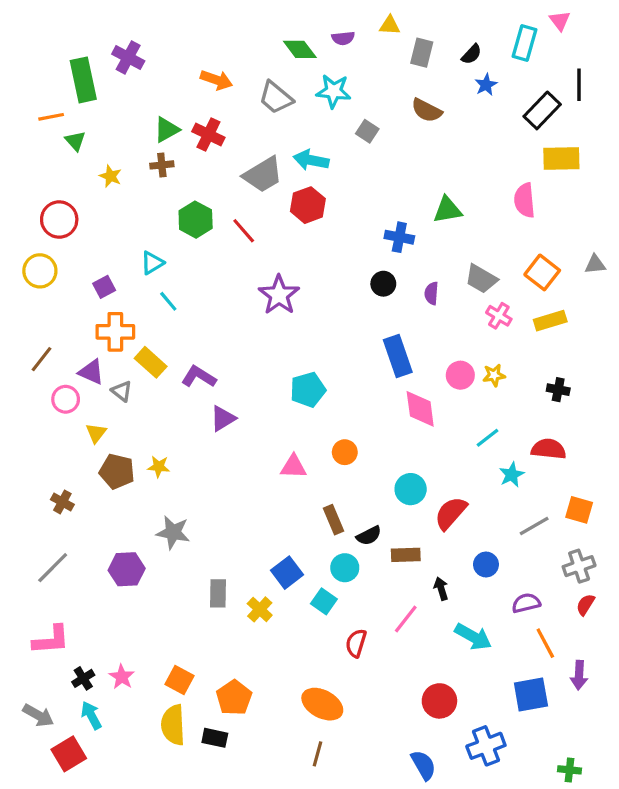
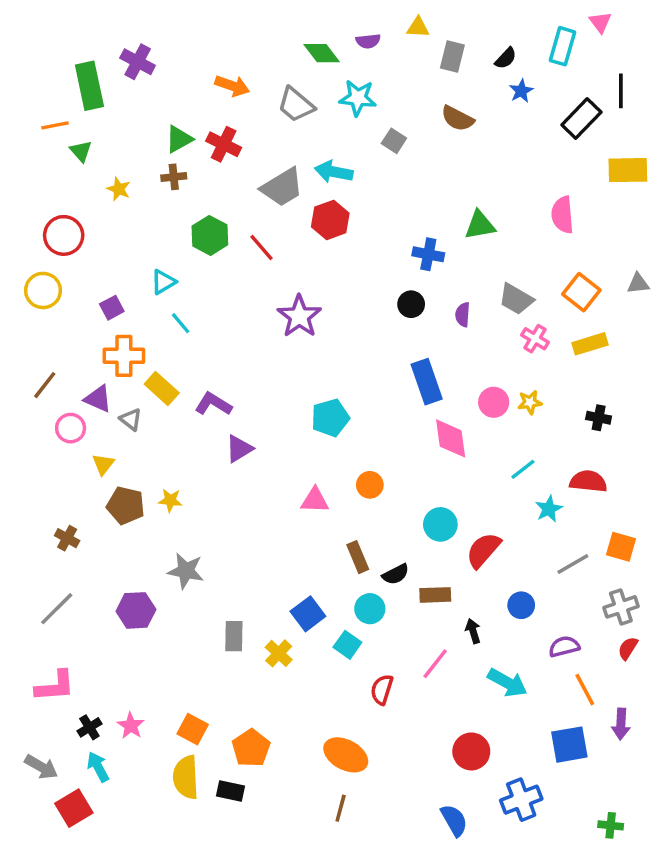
yellow rectangle: (561, 159) -> (628, 170), moved

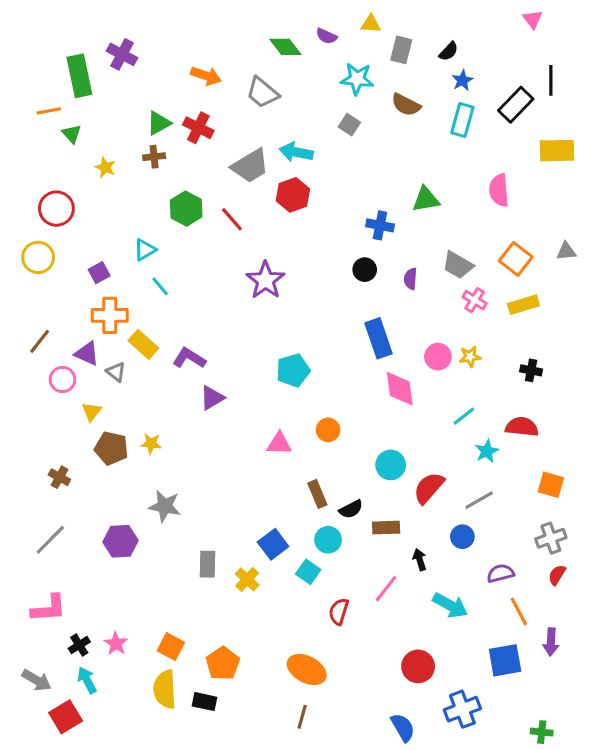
purple semicircle: (368, 41) -> (327, 36), turned 30
cyan rectangle: (562, 46) -> (462, 120), moved
cyan star: (358, 98) -> (357, 79), moved
gray line: (573, 564) -> (479, 500), moved

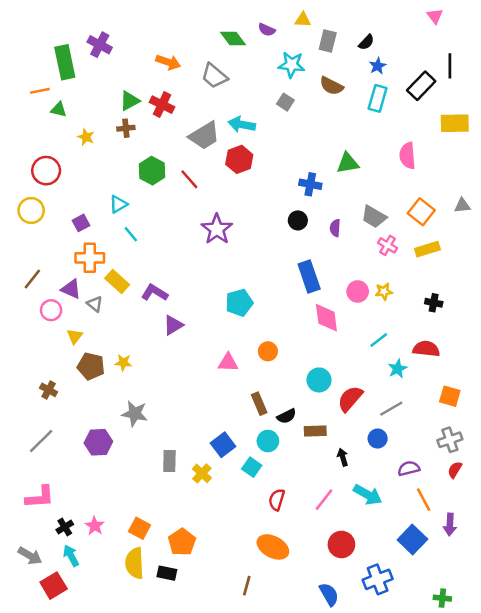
green triangle: (72, 134) -> (59, 110), turned -35
pink line: (386, 589) -> (324, 500), moved
blue square: (505, 660) -> (412, 539), turned -36
orange ellipse: (307, 669) -> (273, 547), moved

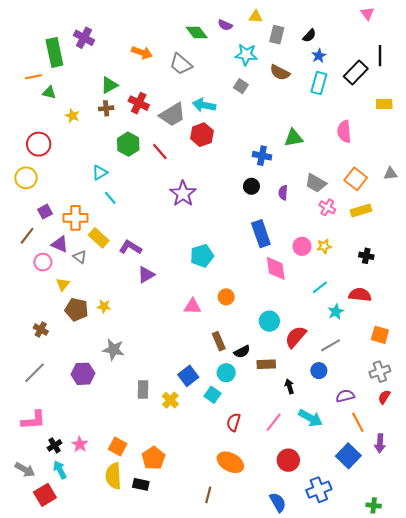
red cross: (162, 105) -> (139, 103), moved
yellow rectangle: (455, 123) -> (384, 104), size x0.7
purple square: (81, 223) -> (45, 212), moved

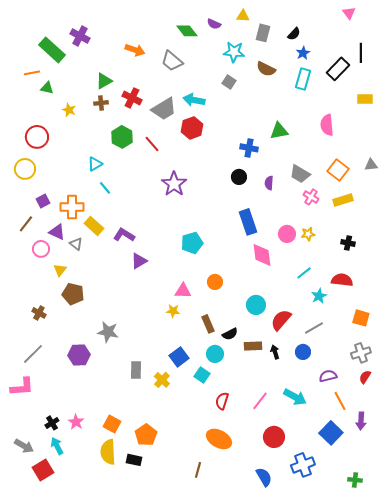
green rectangle: (54, 52) -> (52, 50), turned -36
yellow star: (104, 306) -> (173, 311), moved
black arrow: (289, 386) -> (275, 352), moved
pink L-shape: (33, 420) -> (22, 387), moved

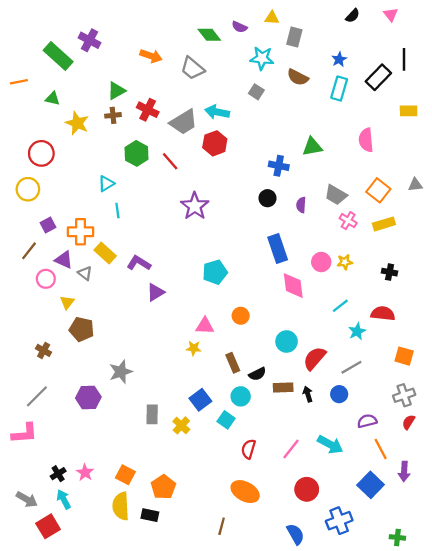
black semicircle: (294, 34) -> (353, 16), moved
orange line: (32, 73) -> (19, 82), moved
yellow star: (69, 110) -> (77, 123), size x1.5
cyan line: (105, 188) -> (117, 211), turned 32
gray star: (108, 332) -> (121, 372), turned -30

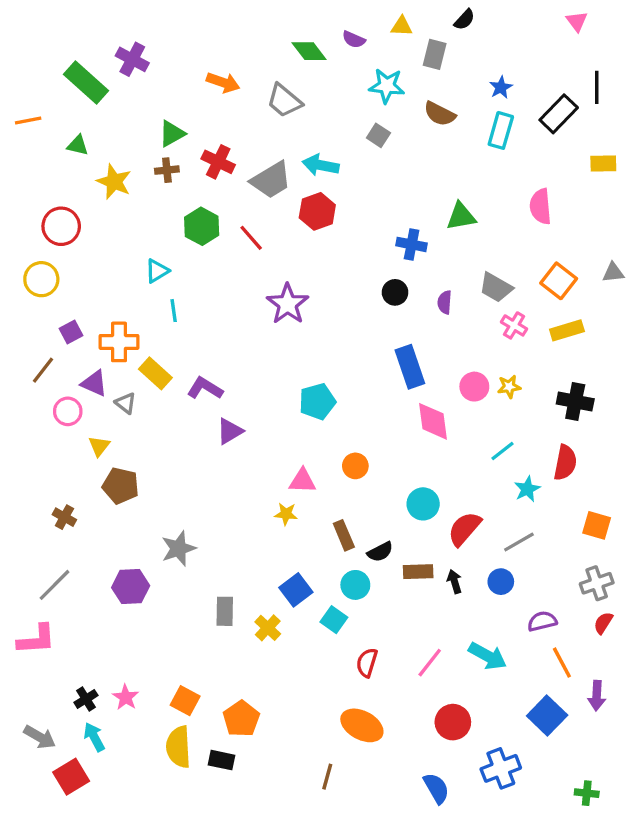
black semicircle: (353, 16) -> (464, 20), moved
black cross: (390, 272) -> (575, 401), size x1.5
red semicircle: (383, 314) -> (565, 463), turned 95

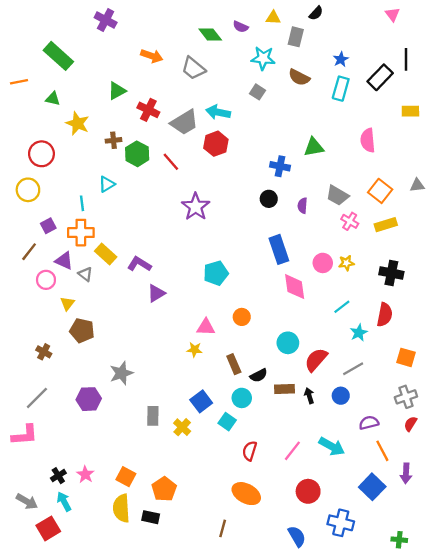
purple cross: (132, 59) -> (106, 20), moved
brown cross: (167, 170) -> (113, 140), moved
cyan line: (174, 311) -> (82, 203), moved
blue cross: (501, 768) -> (341, 523), turned 35

